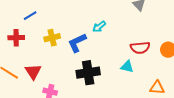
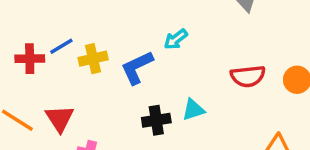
blue line: (30, 16) -> (61, 46), moved
cyan triangle: (127, 67) -> (193, 110), moved, turned -32
black cross: (88, 73) -> (156, 120), size x0.7

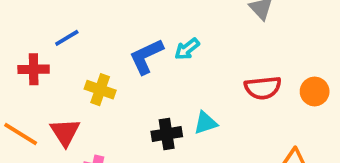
blue line: (61, 46) -> (67, 38), moved
yellow cross: (93, 59) -> (100, 90), moved, turned 32
blue L-shape: (137, 67) -> (146, 56), moved

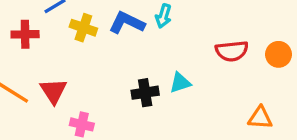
cyan arrow: (187, 49) -> (163, 16), turned -35
blue L-shape: (146, 56) -> (127, 23), turned 51
yellow cross: (100, 90) -> (83, 28), moved

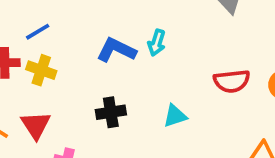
yellow cross: (83, 28) -> (41, 70), moved
black cross: (145, 93) -> (111, 112), moved

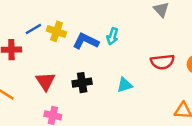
yellow cross: (41, 70) -> (56, 31), moved
red triangle: (36, 125) -> (46, 81), moved

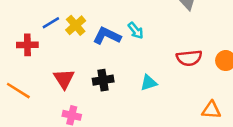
yellow cross: (56, 31) -> (76, 25), turned 30
cyan arrow: (112, 36) -> (136, 31), turned -56

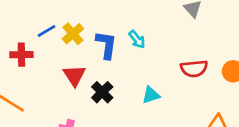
blue L-shape: (107, 36) -> (106, 45), turned 72
red triangle: (64, 79) -> (74, 76), moved
black cross: (103, 80) -> (102, 92), turned -36

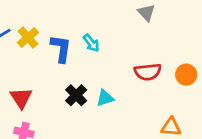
red triangle: (74, 76) -> (21, 98), moved
black cross: (102, 92) -> (76, 95), moved

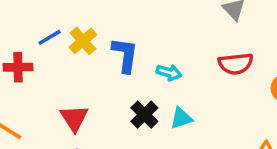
cyan arrow: (91, 43) -> (169, 72), moved, turned -36
red semicircle: (148, 72) -> (236, 64), moved

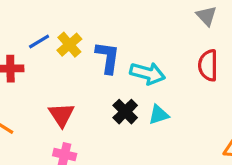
red semicircle: (236, 64) -> (208, 65), turned 96
cyan arrow: (169, 72) -> (147, 73), size x1.5

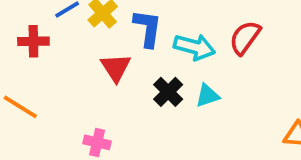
red semicircle: (208, 65) -> (245, 38), moved, turned 36
red triangle: (61, 115) -> (116, 68), moved

